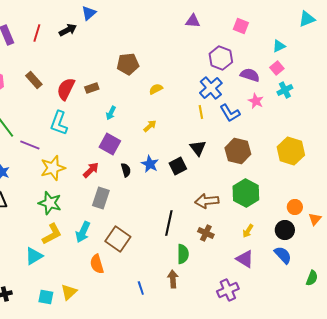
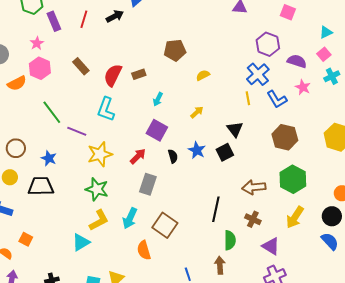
black triangle: (198, 148) -> (235, 129), moved
yellow arrow: (248, 231) -> (295, 217), size x1.6
purple triangle: (245, 259) -> (271, 246), moved

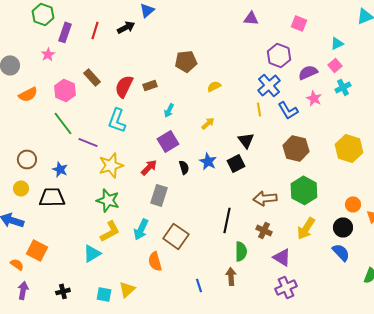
purple rectangle: (54, 21) -> (65, 32), turned 42
purple semicircle: (297, 61) -> (308, 72), turned -42
pink hexagon: (40, 68) -> (65, 90), moved
purple square: (157, 130) -> (168, 141), turned 30
orange square: (26, 239) -> (37, 250), size x1.5

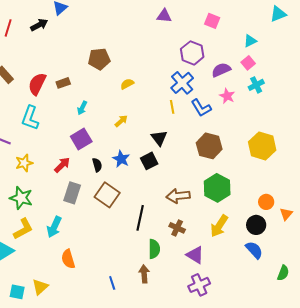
yellow star: (111, 165) -> (24, 163), size x0.7
brown square: (176, 236) -> (107, 195), moved

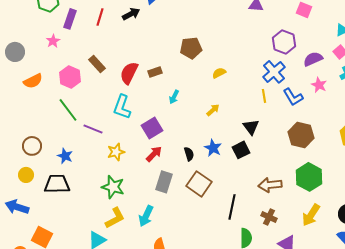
purple square: (81, 139) -> (152, 128), moved

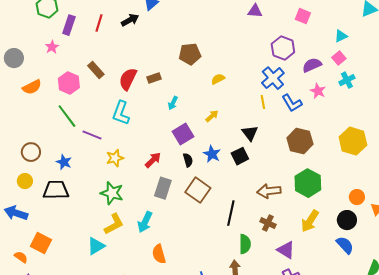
purple square: (152, 128) -> (183, 134), moved

